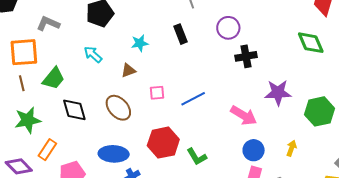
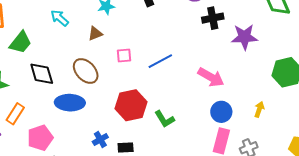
purple star: (278, 93) -> (244, 37), moved
blue ellipse: (114, 154) -> (70, 103), moved

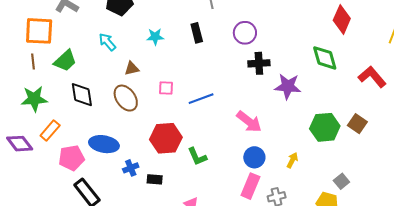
brown triangle: (95, 34) -> (132, 68), moved
blue ellipse: (70, 103) -> (104, 144), moved

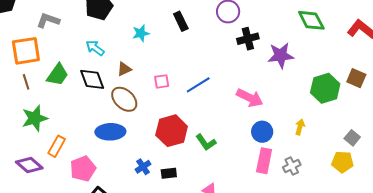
black diamond: (82, 95) -> (92, 79), moved
blue ellipse: (104, 144) -> (110, 132), moved

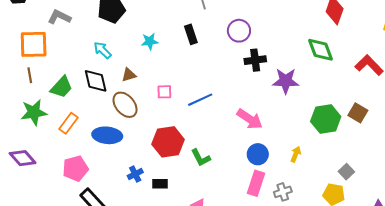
green trapezoid: (57, 75) -> (61, 87), moved
orange rectangle: (57, 146) -> (69, 123), moved

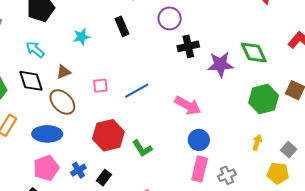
green diamond: (321, 50) -> (254, 53), moved
yellow arrow: (296, 154) -> (257, 142), moved
pink pentagon: (75, 168) -> (46, 168), moved
black rectangle: (160, 184) -> (104, 178), turned -49

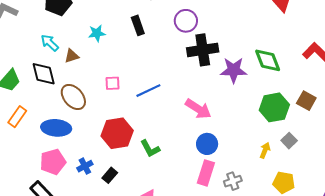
black cross: (188, 46) -> (203, 50), size x1.4
brown triangle: (64, 72) -> (72, 56), moved
gray square: (289, 150) -> (289, 141), moved

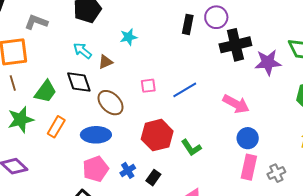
black rectangle: (138, 25) -> (188, 24), moved, turned 36

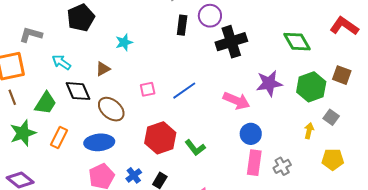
cyan arrow: (82, 51) -> (61, 62), moved
purple star: (268, 62) -> (269, 83), moved

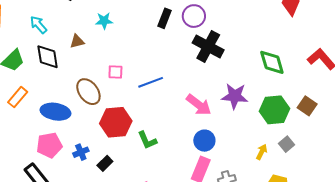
black cross: (231, 42) -> (208, 46), turned 32
brown ellipse: (111, 109) -> (88, 92), moved

